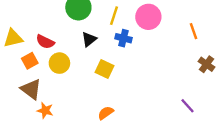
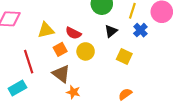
blue cross: (123, 38) -> (140, 30), turned 32

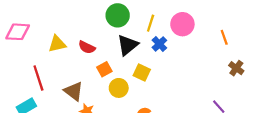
black triangle: (111, 31) -> (127, 45), size x1.5
orange square: (60, 49) -> (104, 69), moved
yellow circle: (86, 51) -> (119, 88), moved

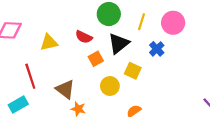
blue cross: (159, 44) -> (157, 49), moved
red semicircle: (87, 47) -> (84, 37), moved
orange square: (104, 69) -> (96, 59), moved

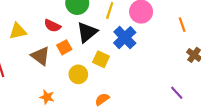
blue cross: (157, 49) -> (125, 38), size x1.5
brown triangle: (65, 89) -> (40, 56), moved

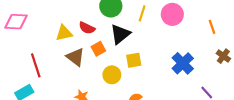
yellow triangle: (18, 31) -> (64, 33), moved
blue cross: (125, 38) -> (183, 63), moved
yellow square: (101, 59) -> (134, 60), turned -35

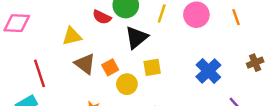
orange line: (212, 27) -> (236, 17), moved
red semicircle: (87, 28) -> (102, 17), moved
orange square: (98, 49) -> (110, 67), moved
brown cross: (223, 56) -> (255, 63), turned 32

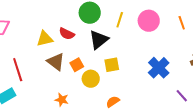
red semicircle: (102, 17) -> (67, 34), moved

